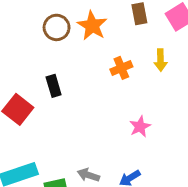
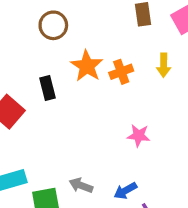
orange star: (92, 26) -> (87, 66), moved
pink star: (140, 127) -> (139, 136), turned 30

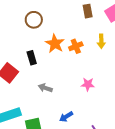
gray arrow: (81, 185) -> (45, 88), moved
blue arrow: (125, 191) -> (66, 117), moved

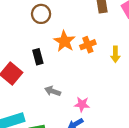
yellow arrow: (101, 41) -> (115, 54), moved
pink star: (88, 84) -> (82, 104), moved

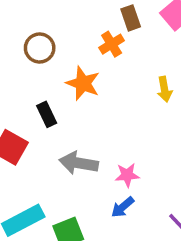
orange cross: (88, 45) -> (112, 44), moved
gray arrow: (53, 91) -> (79, 163), size x1.5

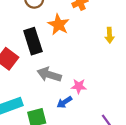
black rectangle: (47, 114) -> (33, 41), size x1.6
blue arrow: (123, 207) -> (64, 102), moved

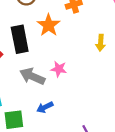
pink star: (79, 86) -> (59, 69), moved

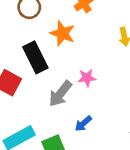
gray arrow: (32, 76) -> (60, 94), turned -60

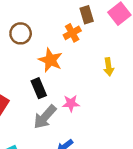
black rectangle: (35, 57) -> (39, 88), moved, size x0.7

